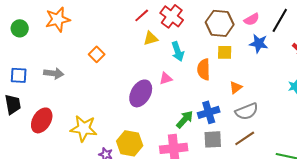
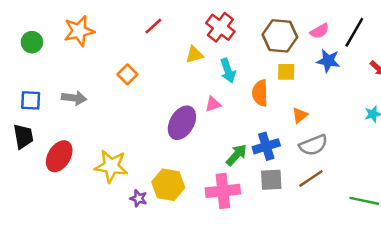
red line: (142, 15) -> (153, 26), moved

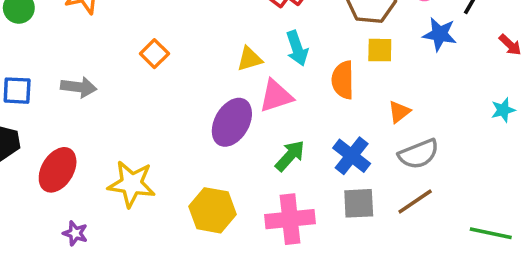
yellow triangle: (194, 55) -> (250, 59), moved
pink triangle: (213, 104) -> (276, 96), size x1.5
blue cross: (266, 146) -> (352, 156), turned -35
green arrow: (237, 155) -> (290, 156), moved
purple star: (139, 198) -> (75, 233), moved

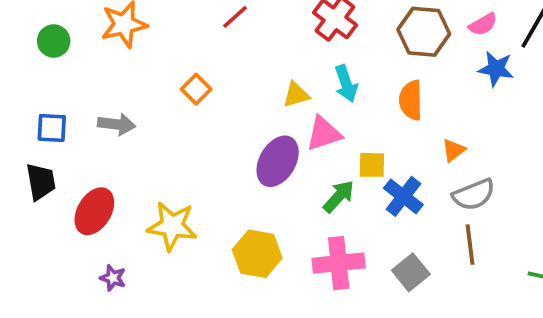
yellow square: (380, 50) -> (372, 165), moved
orange semicircle: (343, 80) -> (411, 100), moved
brown line: (415, 202) -> (470, 245), turned -63
gray square: (359, 203) -> (411, 272), moved, turned -36

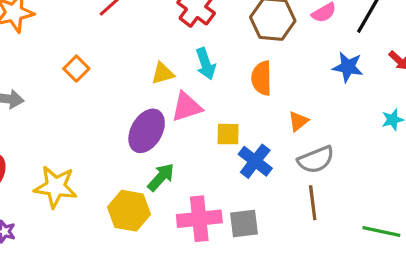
blue star: (496, 69) -> (348, 67), moved
green arrow: (339, 196) -> (161, 177), moved
gray square: (411, 272) -> (244, 223), moved, turned 32

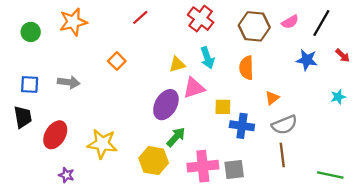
blue cross: (255, 161) -> (242, 126), turned -30

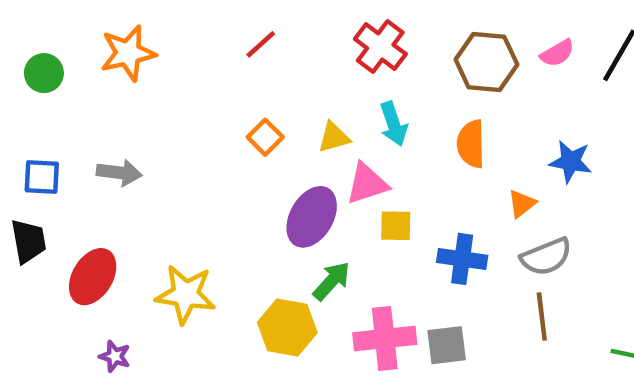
blue star: (307, 60) -> (571, 162), moved
orange square: (117, 61) -> (265, 137), moved
yellow square: (223, 107) -> (396, 226), moved

